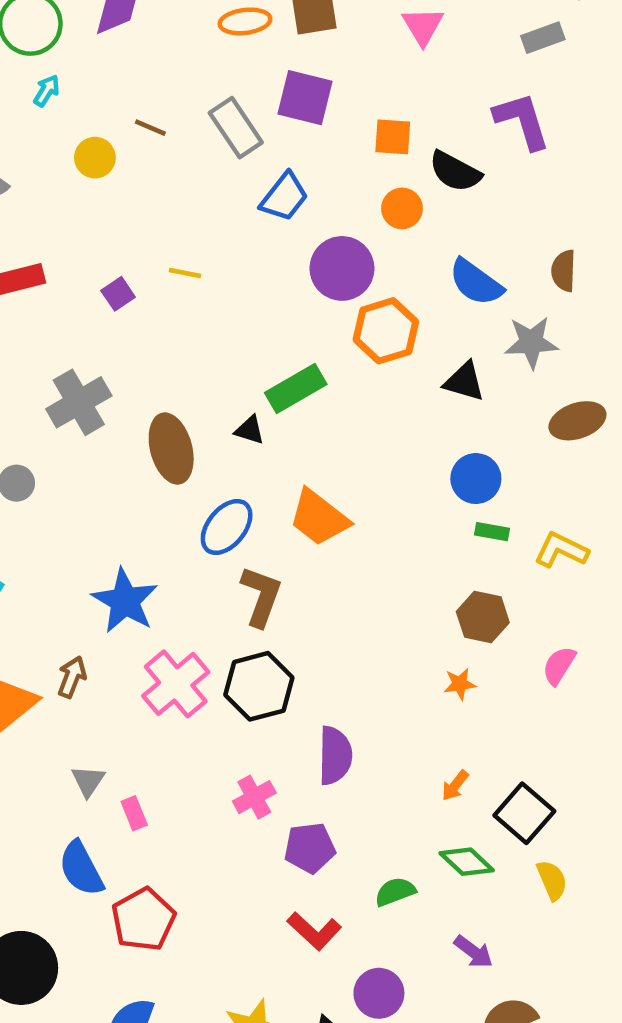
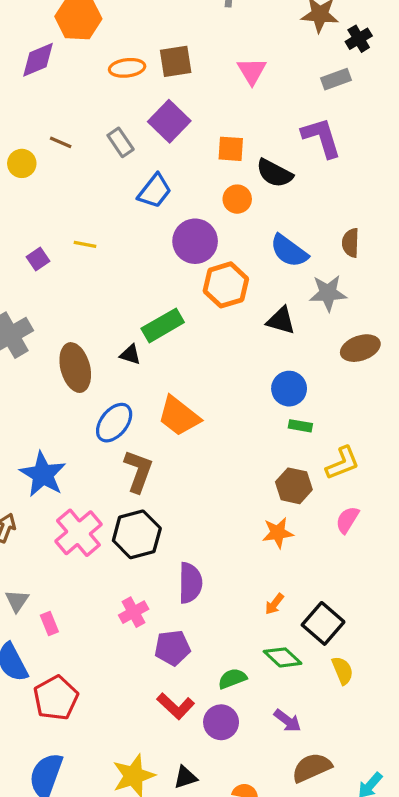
purple square: (305, 98) -> (169, 121), turned 30
gray rectangle: (236, 128) -> (121, 142), size x0.7
yellow L-shape: (561, 550) -> (342, 463), moved, turned 132
orange star: (460, 684) -> (278, 533), size x1.4
purple circle: (379, 993) -> (221, 722), moved

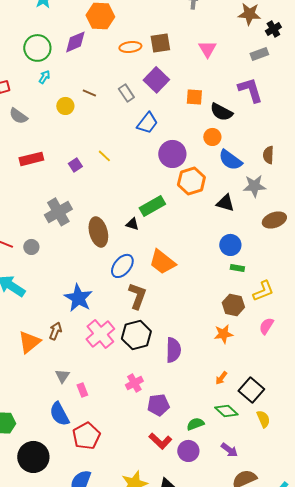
orange circle: (237, 199) -> (212, 137), moved
yellow line: (85, 244) -> (104, 156), turned 32
purple semicircle: (190, 583) -> (173, 350), moved

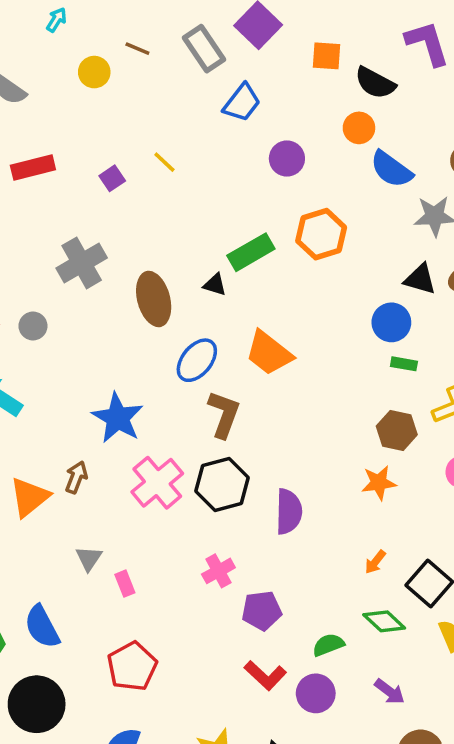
gray rectangle: (126, 93) -> (204, 49), size x1.4
purple circle: (172, 154) -> (287, 159), size x0.7
orange hexagon: (191, 181) -> (321, 234), moved
black triangle: (225, 203) -> (420, 279), moved
blue semicircle: (59, 414) -> (42, 627), moved

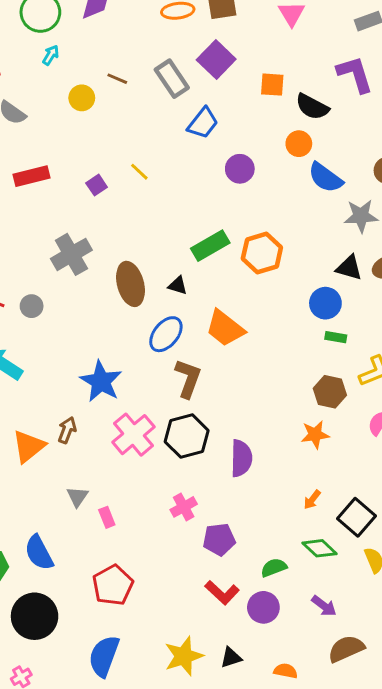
orange hexagon: (321, 234) -> (262, 253), moved
black triangle: (215, 285) -> (178, 285), moved

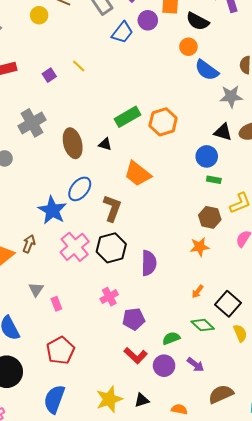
purple circle: (240, 169) -> (148, 20), moved
blue ellipse: (166, 334) -> (80, 189), moved
purple arrow: (324, 606) -> (196, 365), moved

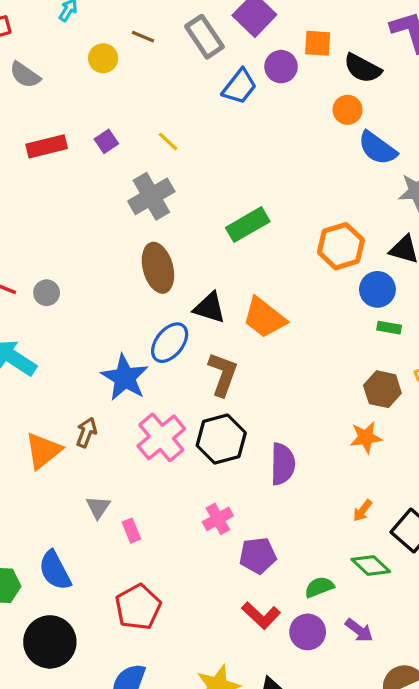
purple square: (49, 75) -> (106, 141), moved
orange hexagon: (163, 122) -> (341, 246), moved
gray cross: (32, 123) -> (151, 196), moved
black triangle: (105, 144) -> (210, 308), moved, size x1.5

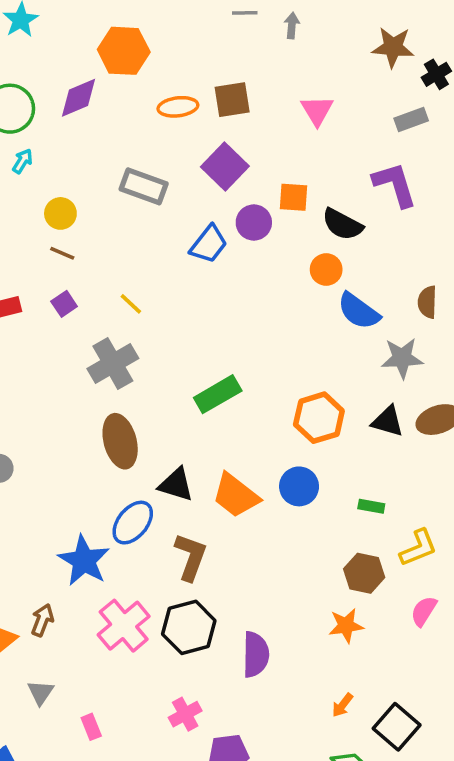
brown line: (143, 37) -> (62, 253), moved
gray rectangle: (205, 37) -> (144, 186), moved, turned -36
blue circle: (377, 289) -> (299, 486), moved
gray triangle: (98, 507) -> (41, 692), moved

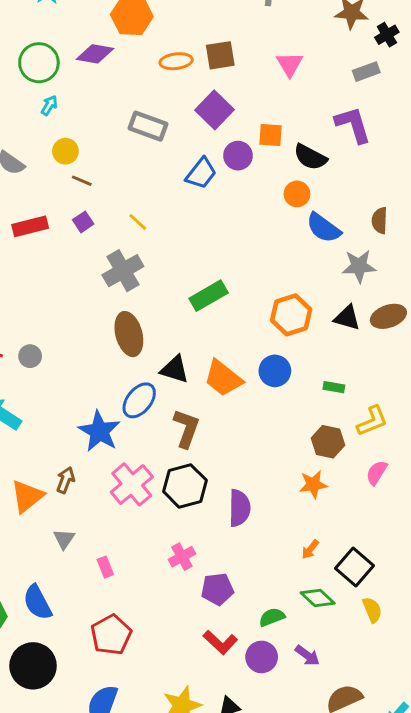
purple diamond: (79, 98) -> (95, 54), turned 33
yellow circle: (60, 213) -> (65, 151), moved

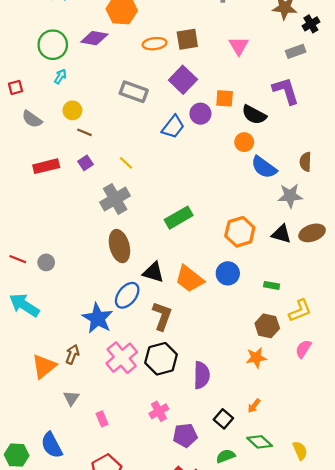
black square: (354, 567) -> (223, 419), moved, size x0.7

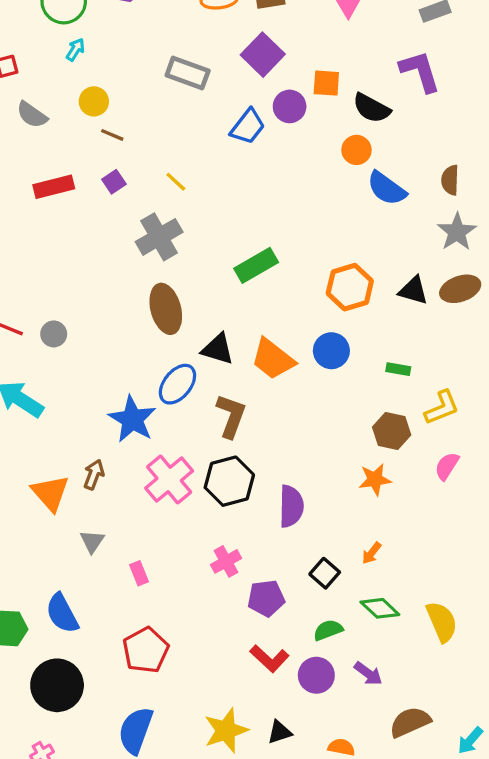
gray star: (290, 196) -> (457, 232), moved, turned -30
orange triangle: (44, 366) -> (50, 493), turned -32
yellow semicircle: (300, 451) -> (442, 622), size x1.4

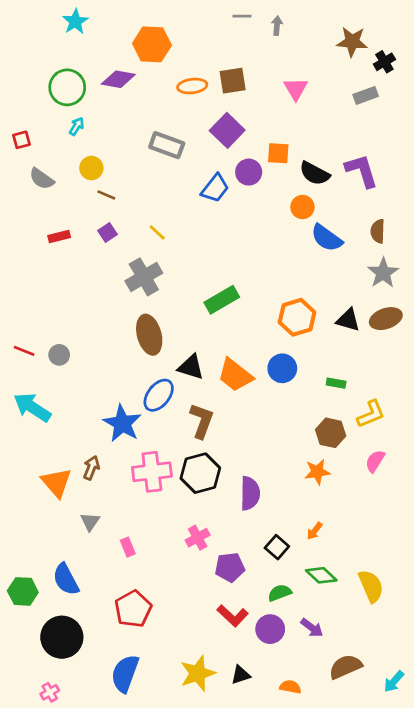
purple L-shape: (420, 71) -> (362, 171), moved
red rectangle: (54, 187) -> (59, 237), size x0.7
pink cross: (169, 480) -> (152, 472), turned 33

